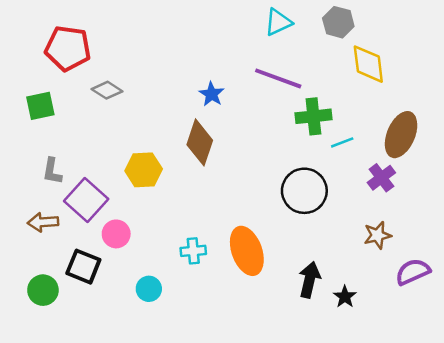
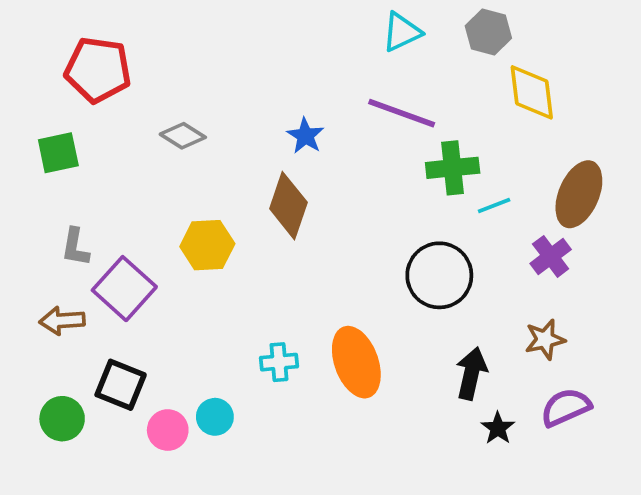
gray diamond: (107, 90) -> (183, 136), moved
pink circle: (116, 234) -> (168, 430), moved
purple semicircle: (413, 272) -> (566, 407), moved
black arrow: (310, 280) -> (471, 373), moved

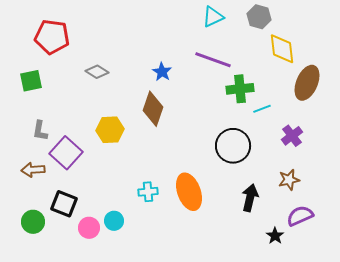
brown ellipse: (579, 194) -> (307, 83), moved
black star: (498, 428) -> (275, 236), moved

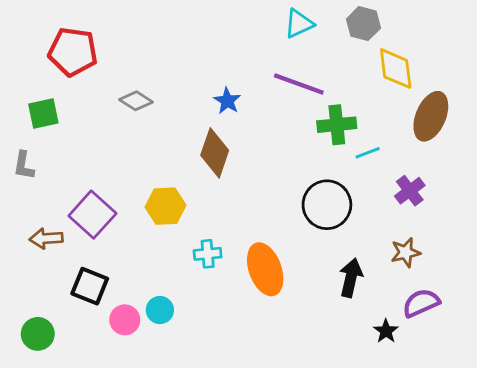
yellow hexagon: (110, 130) -> (165, 206), moved
gray L-shape: (40, 131) -> (24, 165), moved
cyan cross: (148, 192) -> (208, 254), moved
green circle: (33, 222) -> (38, 334), moved

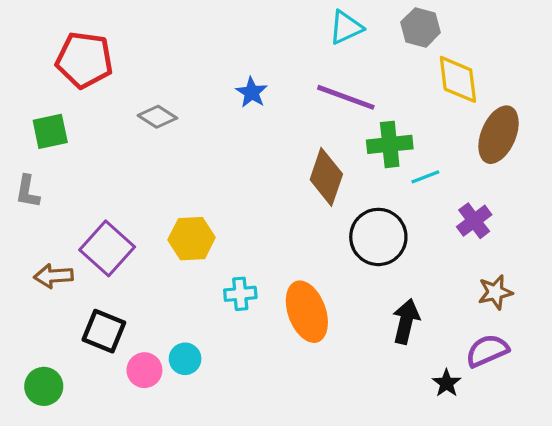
blue star: (227, 101) -> (252, 92), moved
brown diamond: (215, 153) -> (326, 177), moved
brown star: (406, 252) -> (495, 292), moved

